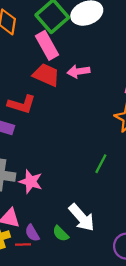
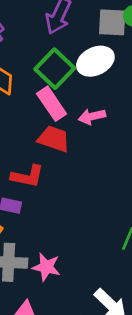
pink arrow: (79, 71) -> (92, 116), moved

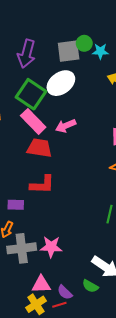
red L-shape: (27, 176) -> (42, 185), moved

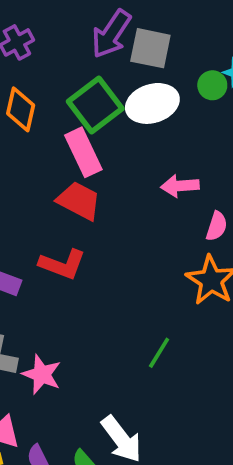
green circle: (84, 43) -> (212, 85), moved
gray square: (69, 51) -> (150, 48), moved
pink arrow: (66, 126) -> (180, 186), moved

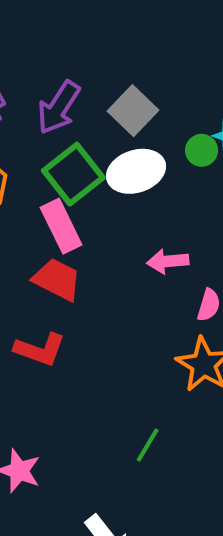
purple arrow: (111, 34) -> (59, 107), moved
gray square: (150, 48) -> (133, 111), turned 33

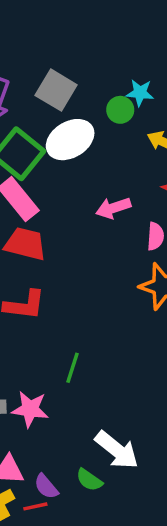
green line: (148, 445) -> (72, 368), moved

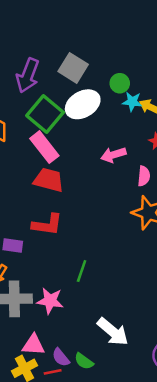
cyan star: (140, 93) -> (132, 102), moved
green semicircle: (89, 480) -> (84, 361), moved

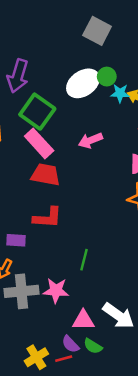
gray square: (73, 68) -> (97, 31), moved
white ellipse: (83, 104) -> (83, 83), moved
pink arrow: (113, 155) -> (90, 140), moved
pink triangle: (33, 345) -> (83, 320), moved

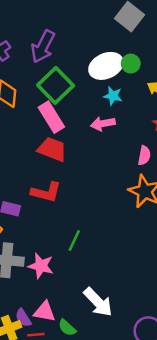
cyan star: (120, 93) -> (113, 96), moved
pink triangle: (83, 320) -> (45, 312), moved
purple semicircle: (70, 344) -> (23, 318), moved

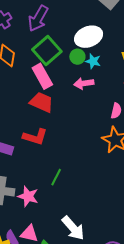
green circle: (131, 64) -> (77, 57), moved

